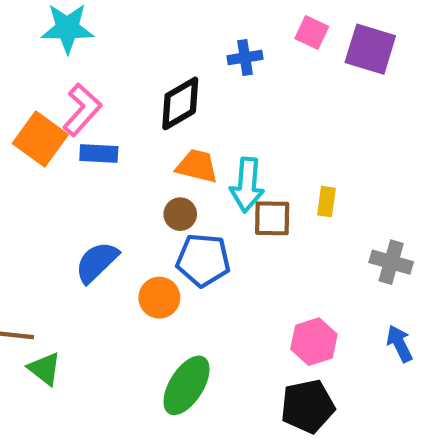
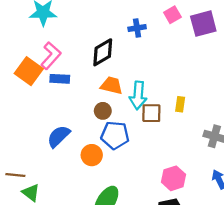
pink square: (312, 32) -> (172, 15), turned 35
purple square: (370, 49) -> (203, 24), turned -32

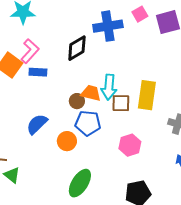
blue cross: (137, 28) -> (108, 26), size x1.8
orange trapezoid: (112, 85) -> (91, 93), moved
yellow rectangle: (180, 104) -> (147, 95), size x2.0
pink hexagon: (173, 178) -> (130, 145), moved

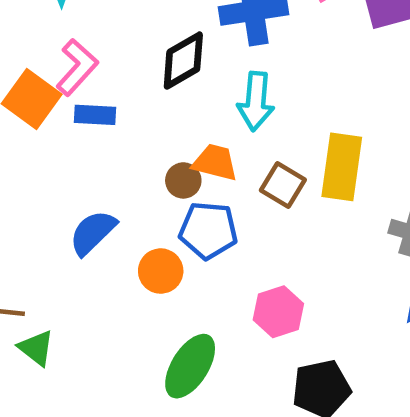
cyan arrow: (109, 87) -> (256, 101), moved
brown square: (121, 103) -> (283, 185), turned 30
pink hexagon: (130, 145) -> (278, 312), moved

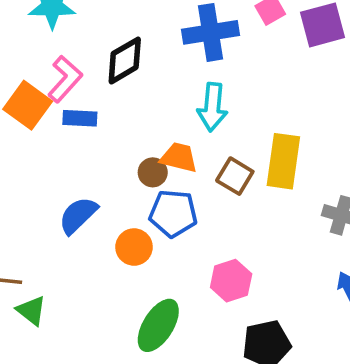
black diamond: (183, 60) -> (125, 60), moved

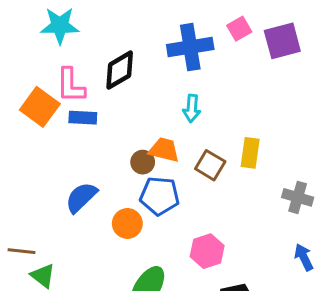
pink L-shape: (65, 79) -> (71, 85), turned 138
cyan arrow: (212, 107) -> (192, 108), size x0.7
yellow rectangle: (283, 161) -> (250, 153), size x0.7

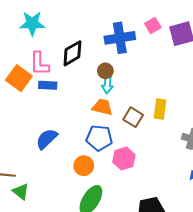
cyan arrow: (192, 108) -> (107, 84), moved
brown circle: (143, 162) -> (105, 71), moved
orange circle: (127, 223) -> (84, 166), moved
pink hexagon: (207, 251) -> (124, 158), moved

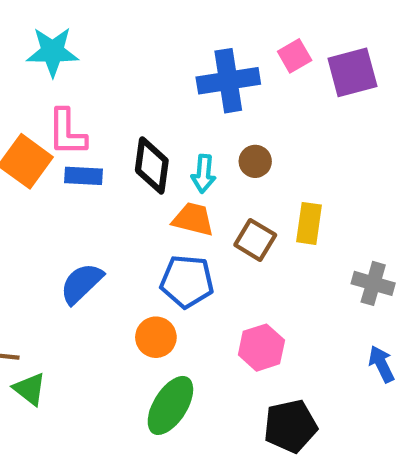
black diamond: (72, 53) -> (152, 165), moved, turned -52
brown circle: (105, 71) -> (255, 161), moved
pink hexagon: (124, 158) -> (261, 348), moved

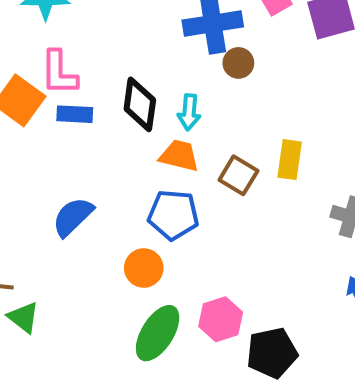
brown circle: (255, 161) -> (238, 63), moved
pink hexagon: (261, 348) -> (221, 319), moved

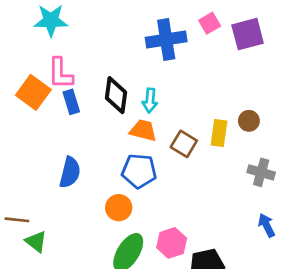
brown circle: (238, 63) -> (249, 121), moved
blue rectangle: (75, 114) -> (71, 102), turned 70
blue semicircle: (73, 217) -> (70, 172), turned 148

